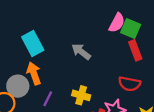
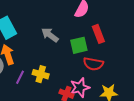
green square: (131, 29) -> (79, 45), moved, turned -36
yellow cross: (81, 95) -> (41, 74), moved

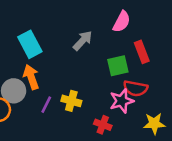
gray arrow: (50, 35) -> (83, 41), moved, turned 96
pink star: (80, 88) -> (122, 101), moved

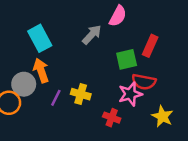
pink semicircle: (122, 22) -> (118, 16), moved
red rectangle: (142, 52) -> (150, 46), turned 45
yellow star: (154, 124) -> (162, 116), turned 30

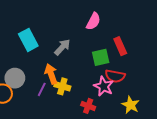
gray arrow: (92, 35) -> (62, 47), moved
red rectangle: (150, 46) -> (120, 46), turned -48
orange arrow: (41, 71) -> (51, 74), moved
pink star: (130, 94) -> (104, 86), turned -30

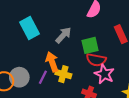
green square: (101, 57) -> (90, 45), moved
red semicircle: (115, 76) -> (96, 60), moved
gray circle: (15, 78) -> (19, 77), moved

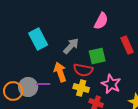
red semicircle: (96, 60) -> (83, 70), moved
yellow cross: (63, 74) -> (81, 88), moved
purple line: (43, 77) -> (43, 84), moved, turned 64

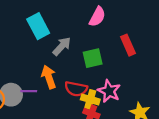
cyan rectangle: (38, 39) -> (38, 26), moved
red semicircle: (83, 70) -> (76, 89), moved
yellow cross: (81, 88) -> (90, 99), moved

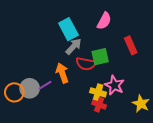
cyan rectangle: (38, 26) -> (68, 29), moved
red semicircle: (76, 89) -> (86, 64), moved
purple line: (29, 91) -> (45, 85), turned -32

